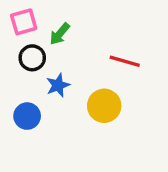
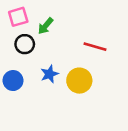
blue star: (58, 85) -> (49, 74), moved
blue circle: (27, 116) -> (13, 81), moved

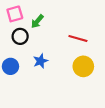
yellow circle: (79, 81) -> (83, 66), moved

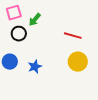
blue star: (40, 61) -> (35, 67), moved

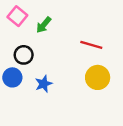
pink square: (14, 13) -> (17, 16), turned -35
black circle: (19, 34) -> (24, 55), moved

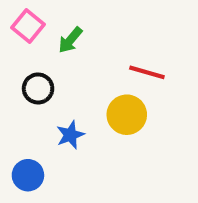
blue circle: (12, 77) -> (28, 175), moved
yellow circle: (98, 77) -> (127, 115), moved

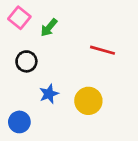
yellow circle: (127, 115) -> (88, 101), moved

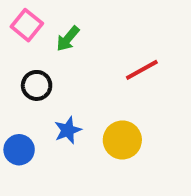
red line: (102, 50) -> (142, 70), turned -45
blue circle: (19, 122) -> (19, 150), moved

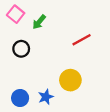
blue star: (68, 130) -> (46, 97), moved
blue circle: (19, 150) -> (20, 98), moved

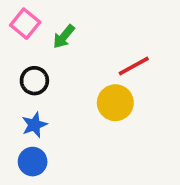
yellow circle: (70, 80) -> (115, 103), moved
blue star: (46, 97) -> (34, 125), moved

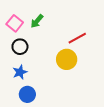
pink square: (25, 24) -> (15, 23), moved
blue circle: (33, 162) -> (27, 94), moved

